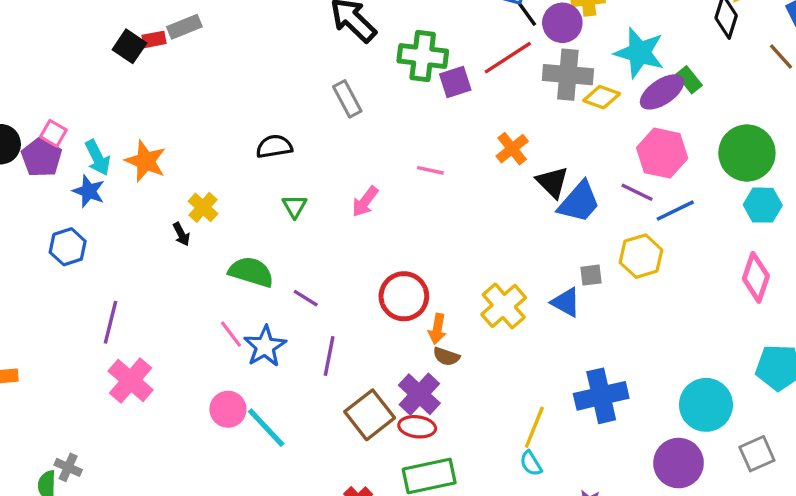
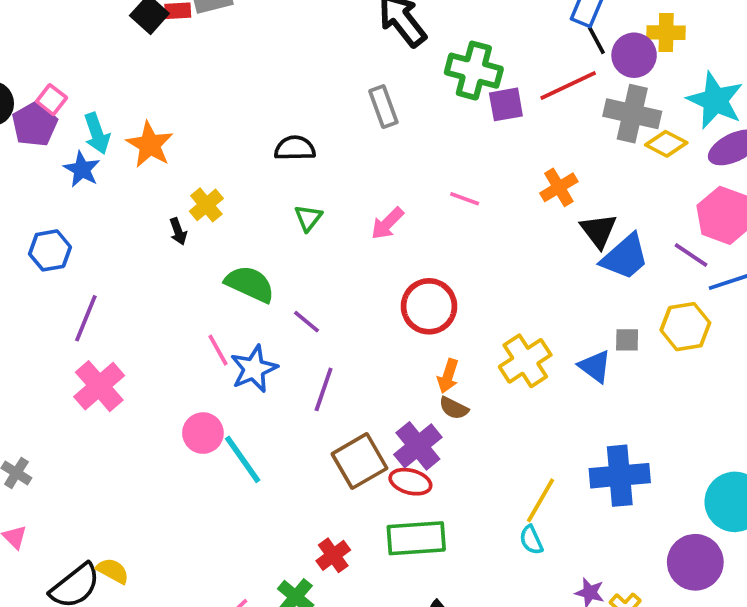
blue hexagon: (68, 247) -> (50, 250), moved
red circle: (404, 296) -> (429, 306), moved

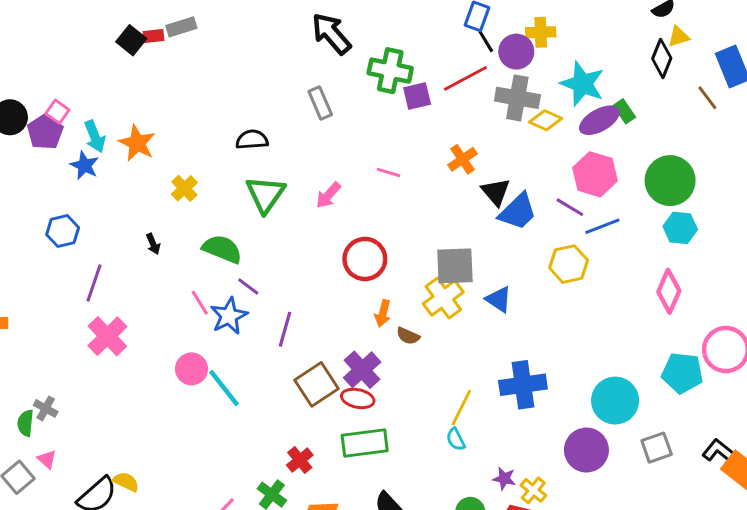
green triangle: (308, 218) -> (266, 194), size x1.8
black arrow: (178, 231) -> (153, 244), moved
purple line: (306, 322) -> (248, 286), moved
gray square: (627, 340) -> (455, 266), moved, size x2.0
brown semicircle: (454, 408) -> (408, 336), moved

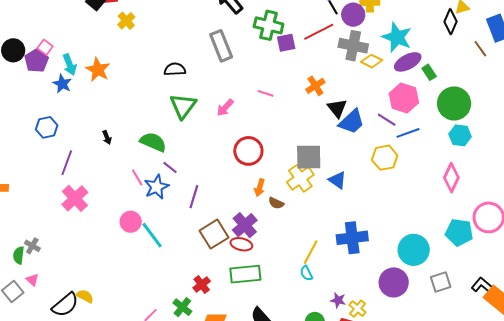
gray rectangle: (320, 103) -> (221, 46), size x1.4
green rectangle: (624, 111) -> (429, 72), moved
yellow cross: (184, 188) -> (126, 21), moved

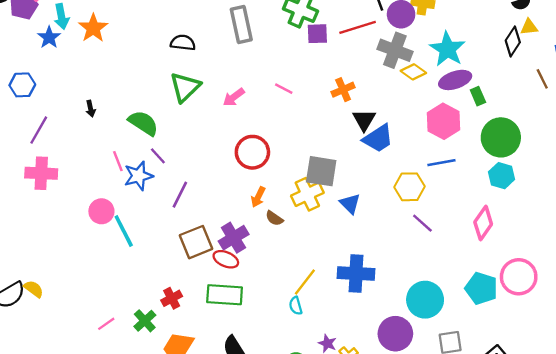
purple line: (387, 120) -> (422, 223), moved
pink cross: (75, 198) -> (41, 173), turned 36

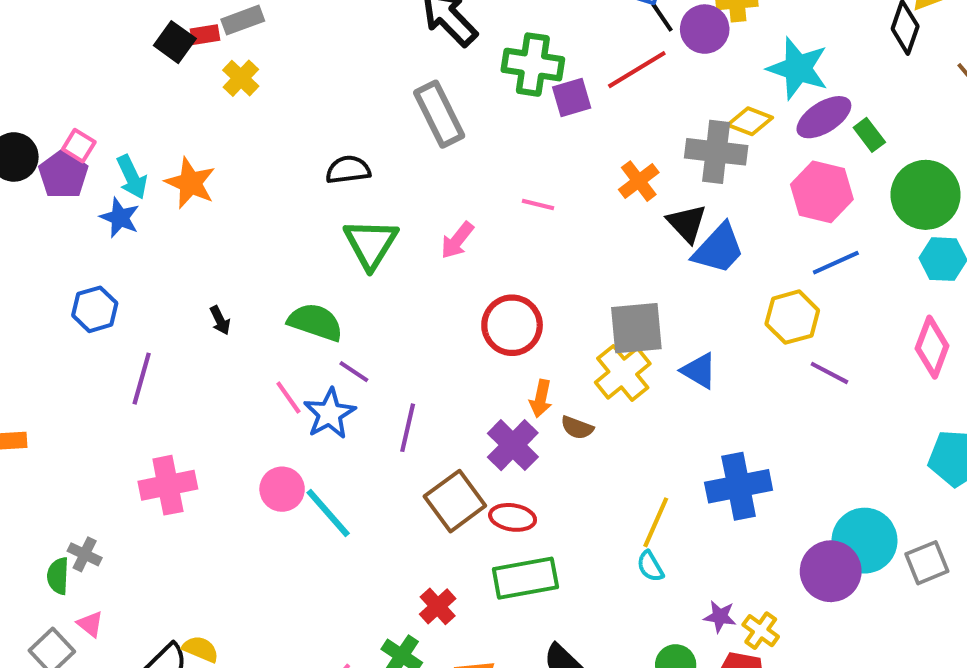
gray cross: (395, 50) -> (716, 152), moved
pink cross: (41, 173) -> (168, 485), moved
purple cross: (234, 238) -> (513, 445), moved
cyan circle: (425, 300) -> (864, 541), moved

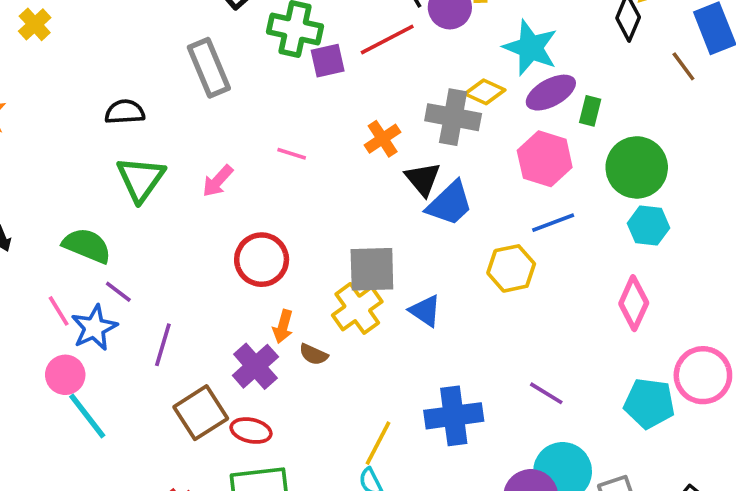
green rectangle: (869, 135) -> (590, 111), turned 48
purple line: (829, 373) -> (546, 393), moved
pink circle: (282, 489) -> (65, 375), moved

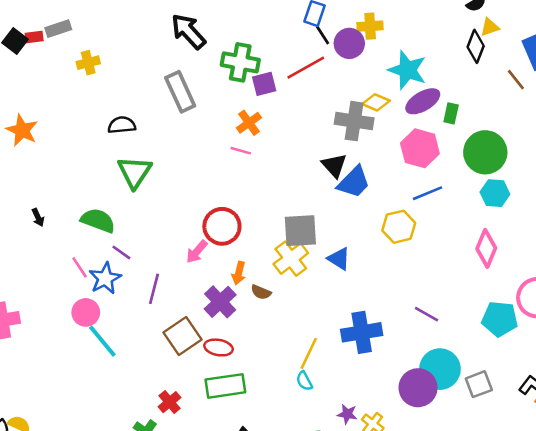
yellow cross: (35, 24) -> (88, 63), moved, turned 30
orange cross: (383, 139) -> (249, 123), moved
pink arrow: (218, 181) -> (197, 252), moved

